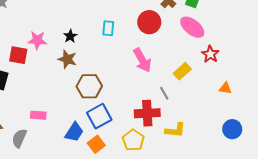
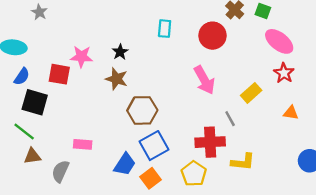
pink ellipse: (192, 27) -> (279, 41), moved
cyan rectangle: (108, 28) -> (165, 29), moved
orange triangle: (225, 88) -> (291, 113), moved

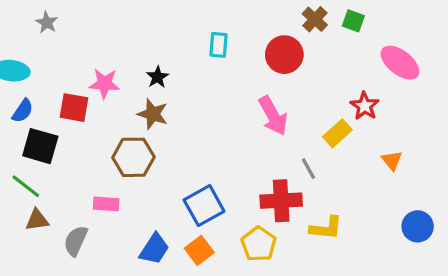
pink ellipse: (279, 41) -> (400, 63), moved
red star: (284, 73) -> (365, 106), moved
brown hexagon: (142, 110) -> (133, 157), moved
orange triangle: (291, 113) -> (392, 161), turned 42
blue trapezoid: (125, 164) -> (154, 249), moved

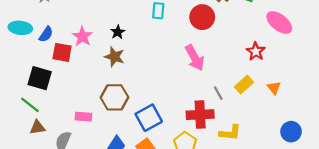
pink star: (105, 83) -> (82, 36), turned 30
blue semicircle: (23, 111) -> (46, 34), moved
yellow rectangle: (337, 133) -> (244, 85), moved
brown hexagon: (133, 157) -> (114, 97), moved

